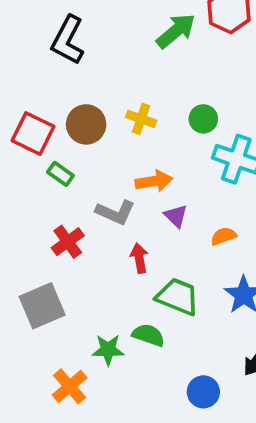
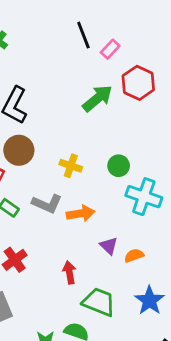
brown circle: (86, 124) -> (19, 150), moved
gray L-shape: (115, 212) -> (47, 204), moved
purple triangle: (176, 216) -> (109, 246), moved

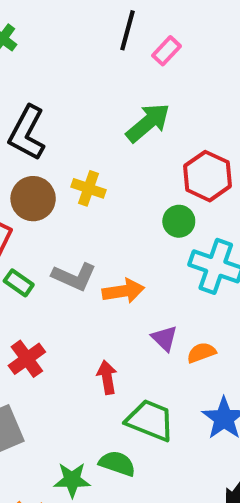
black line: (83, 35) -> (127, 30), turned 36
red hexagon: (138, 83) -> (208, 176), moved
yellow cross: (71, 166) -> (88, 188), moved

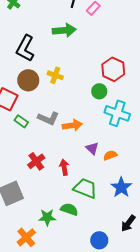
green arrow: (148, 123) -> (64, 30), moved, turned 35
red cross: (27, 359) -> (36, 161), moved

